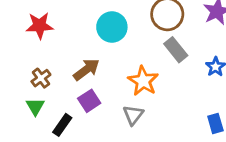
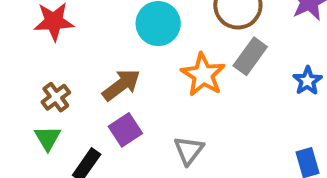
gray rectangle: (176, 50) -> (250, 56), turned 75
orange star: (143, 81) -> (203, 75), moved

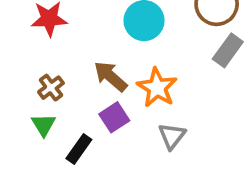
orange star: (203, 75) -> (157, 88), moved
brown arrow: (121, 85) -> (111, 76), turned -102

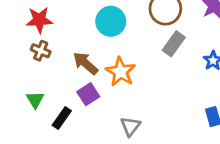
brown cross: (51, 88) -> (41, 51), moved, turned -30
gray triangle: (172, 136) -> (130, 126), moved

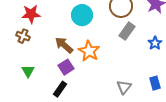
brown cross: (41, 51) -> (23, 36), moved
black rectangle: (62, 118) -> (60, 89), moved
gray triangle: (130, 126) -> (124, 87), moved

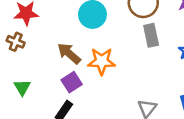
gray rectangle: (127, 31) -> (151, 35), turned -48
orange star: (89, 51) -> (102, 61), turned -30

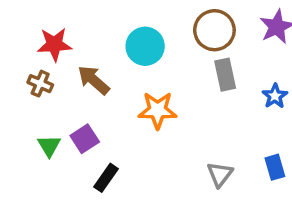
brown arrow: (69, 54) -> (94, 80), moved
purple square: (72, 82) -> (85, 139), moved

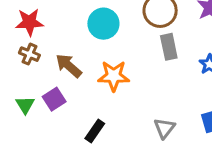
brown arrow: (94, 80) -> (69, 66), moved
brown cross: (40, 84) -> (29, 54), moved
black rectangle: (106, 178) -> (95, 131), moved

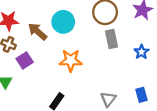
brown arrow: (69, 66) -> (37, 32), moved
purple square: (54, 99) -> (25, 60), moved

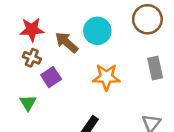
gray rectangle: (111, 39) -> (155, 68), moved

